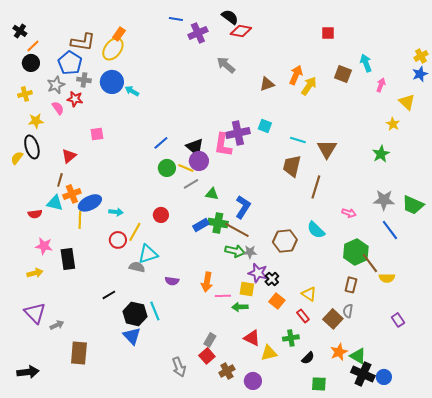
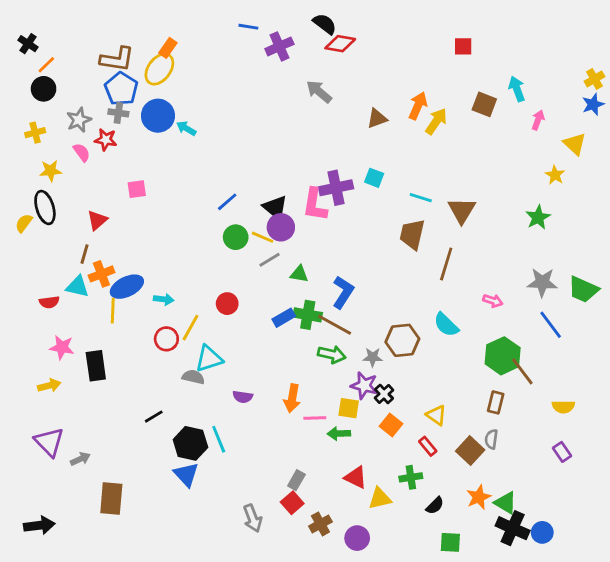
blue pentagon: (70, 63) -> (121, 89), moved
gray star: (250, 252) -> (373, 357), moved
yellow semicircle: (387, 278) -> (563, 407), moved

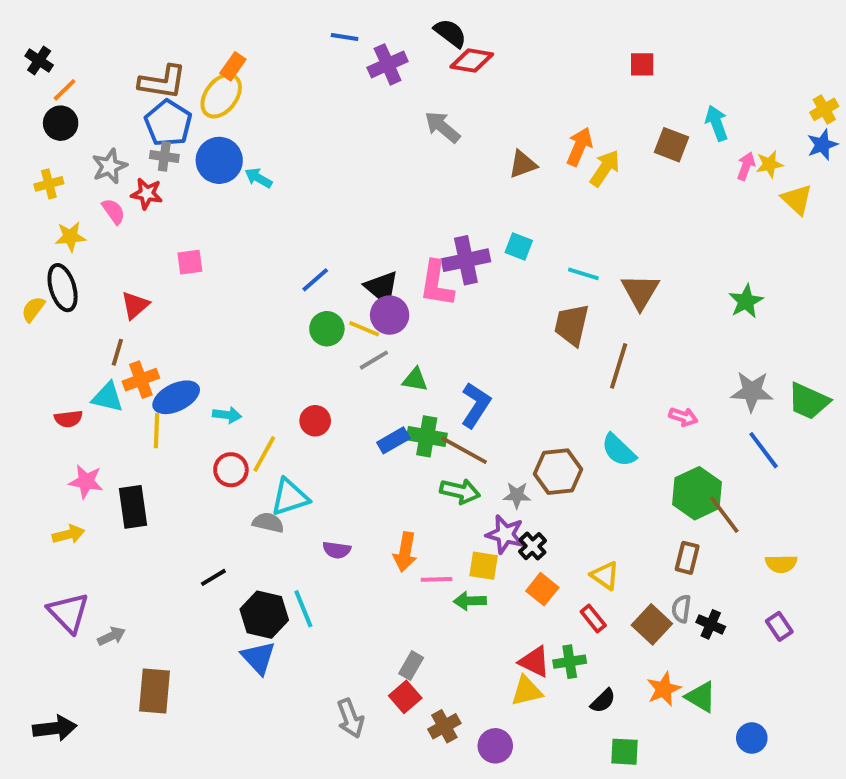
yellow star: (555, 175) -> (769, 164), moved, turned 30
red triangle: (356, 477) -> (534, 662), moved
black cross: (513, 528) -> (711, 624), moved, size x0.6

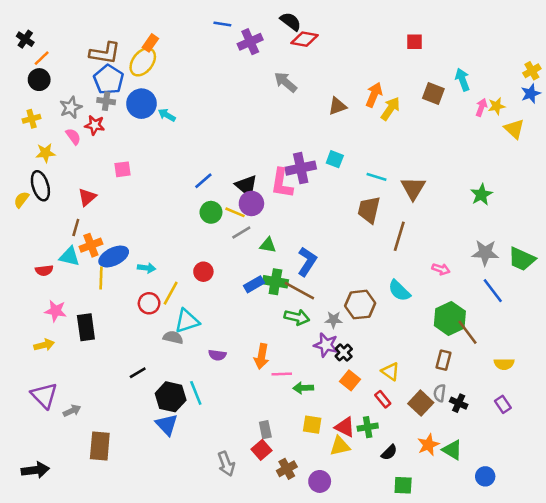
yellow square: (484, 566) -> (312, 425), moved
gray rectangle: (411, 666) -> (265, 430), turned -42

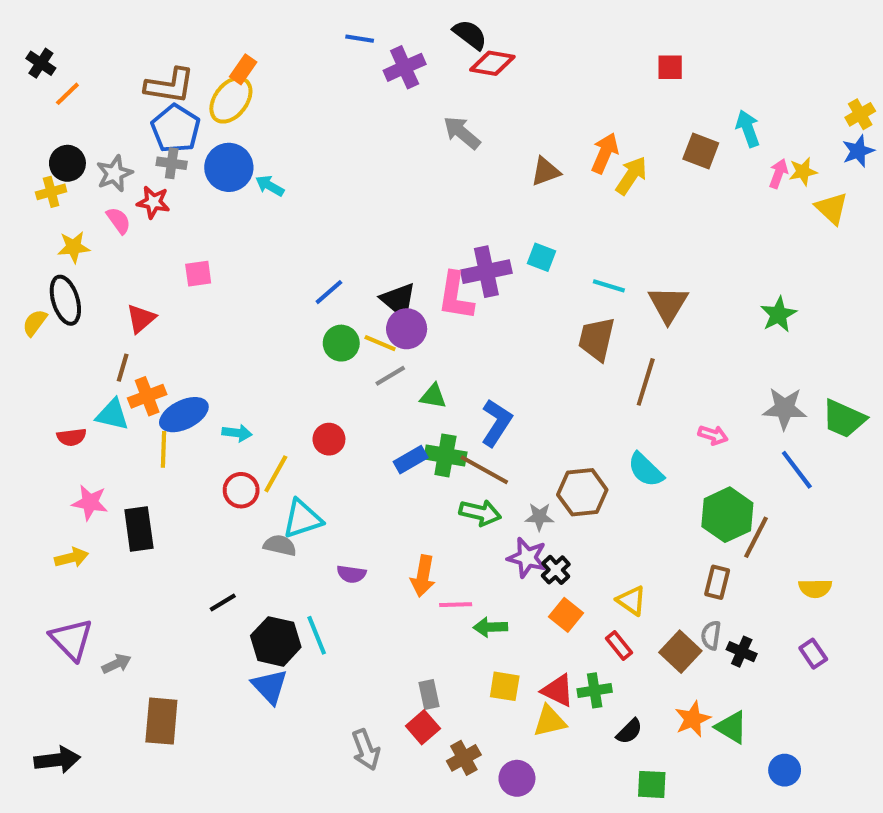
black circle: (39, 80) -> (67, 163), moved
brown line: (467, 332) -> (756, 537), turned 64

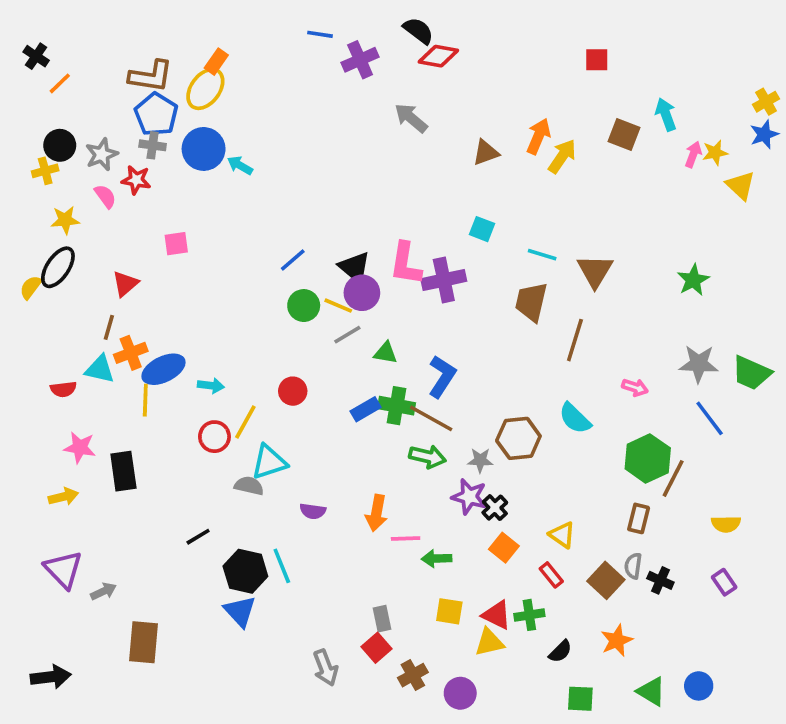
purple cross: (486, 272) -> (444, 280), moved
black ellipse: (65, 300) -> (58, 267), turned 51
green triangle: (731, 727) -> (651, 691), moved

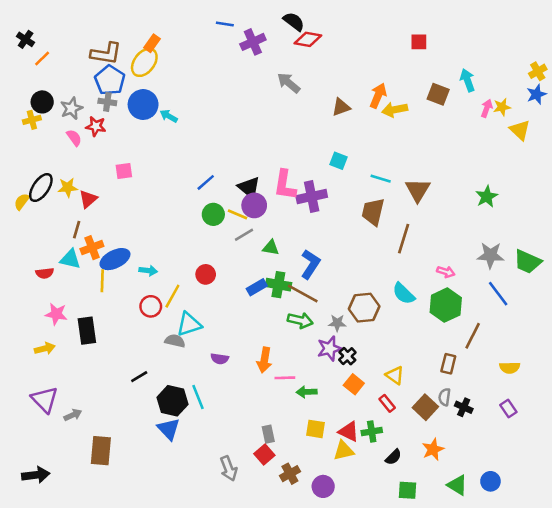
yellow arrow: (562, 156) -> (395, 110), turned -135
yellow star: (65, 220) -> (68, 188), moved
green hexagon: (648, 458) -> (446, 305), moved
purple star: (469, 497) -> (330, 348), turned -30

